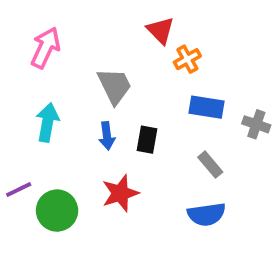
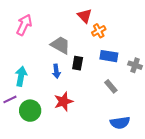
gray trapezoid: (115, 86) -> (60, 45), turned -35
cyan arrow: (47, 122) -> (21, 76), moved
black rectangle: (147, 140) -> (78, 63), moved
blue semicircle: (206, 214) -> (120, 123), moved

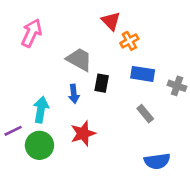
cyan arrow: (21, 76) -> (41, 110), moved

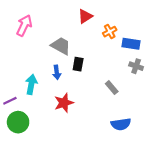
red triangle: (111, 21) -> (85, 16), turned 42
orange cross: (129, 41) -> (110, 32), moved
blue rectangle: (143, 74) -> (131, 44), moved
green circle: (39, 145) -> (18, 122), moved

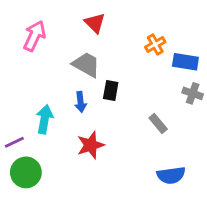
red triangle: (85, 16) -> (95, 23), moved, turned -42

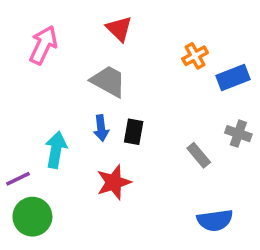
blue rectangle: (185, 62) -> (233, 78), turned -30
black rectangle: (111, 90) -> (134, 132), moved
gray cross: (193, 93) -> (238, 134), moved

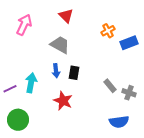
gray cross: (238, 134) -> (129, 93), moved
purple line: (18, 179) -> (10, 89), moved
red star: (114, 182) -> (63, 101), turned -30

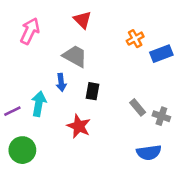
blue arrow: (56, 71) -> (61, 82), moved

